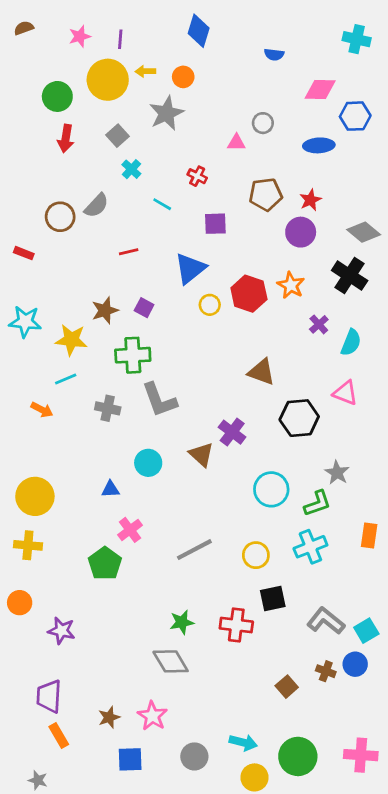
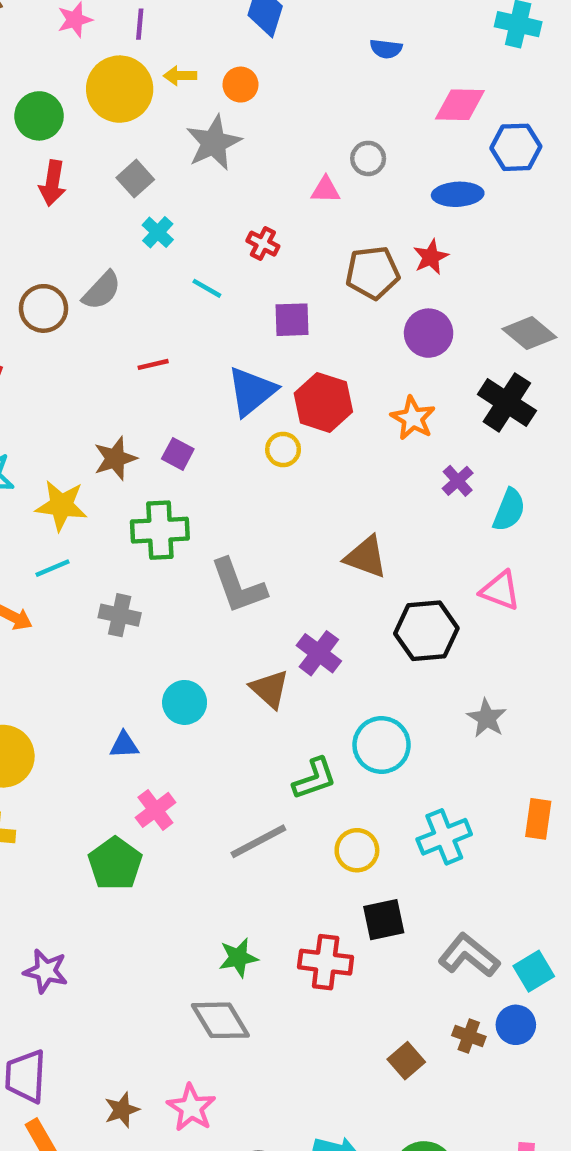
red star: (310, 200) -> (431, 257), moved
red hexagon: (249, 294) -> (323, 402), moved
gray L-shape: (159, 400) -> (238, 586), moved
green L-shape: (317, 503) -> (314, 779), moved

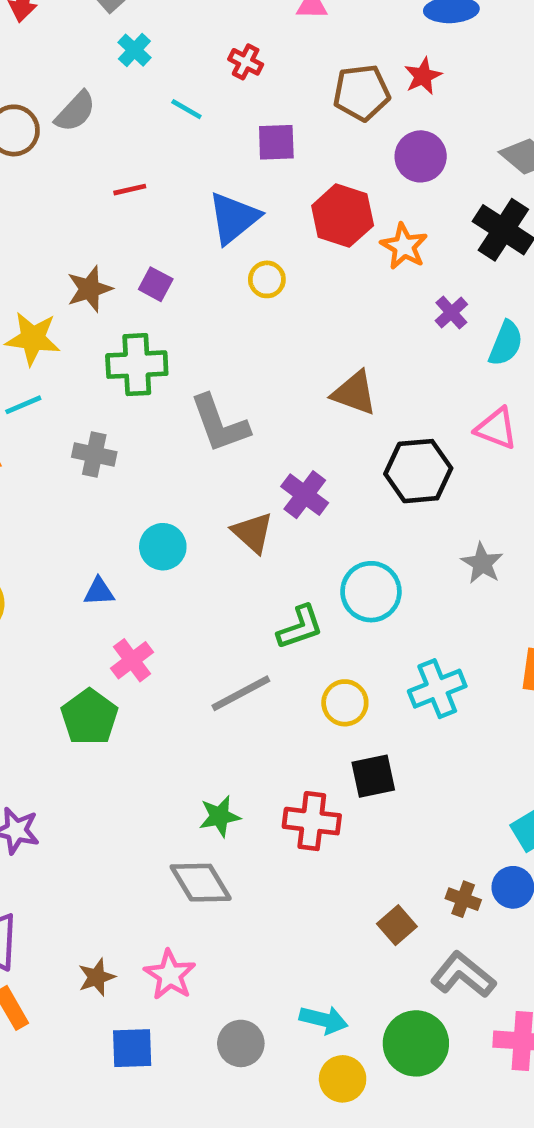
red hexagon: (323, 402) -> (343, 216), moved
gray L-shape: (469, 955) -> (463, 975), moved

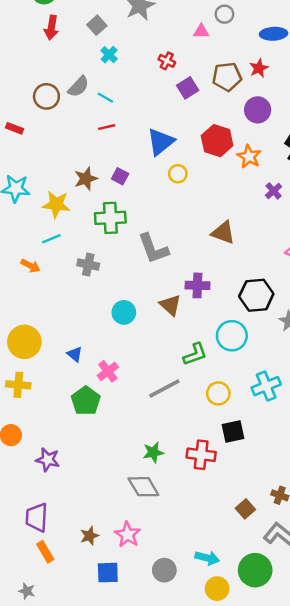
cyan line: (186, 109) -> (105, 98), moved
purple square: (276, 142) -> (188, 88), moved, turned -30
black hexagon: (418, 471) -> (256, 295), moved
purple cross: (305, 495) -> (197, 285), turned -35
blue triangle: (99, 592) -> (75, 354), moved, turned 42

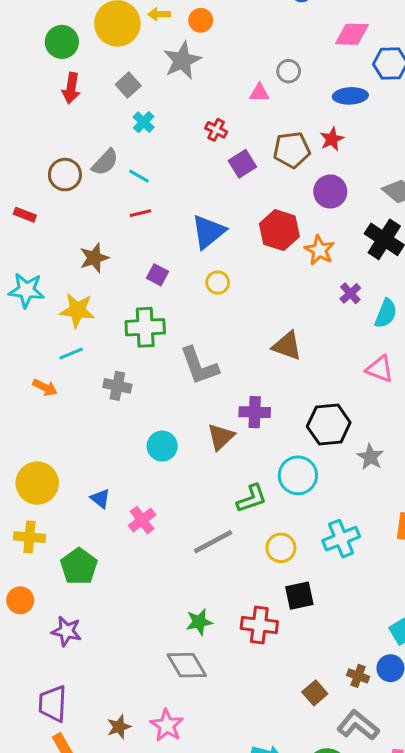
yellow circle: (178, 174) -> (218, 283), moved
brown star: (86, 179) -> (94, 258), moved
brown triangle: (170, 305) -> (221, 437), turned 35
green pentagon: (86, 401) -> (79, 566), moved

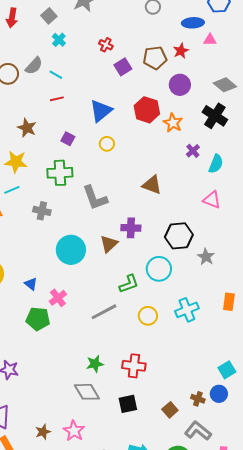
pink triangle: (259, 93) -> (210, 40), moved
brown star: (94, 258) -> (27, 128), turned -30
cyan circle: (162, 446) -> (71, 250), size x1.5
green pentagon: (79, 566) -> (38, 319), moved, turned -30
black square: (299, 596) -> (128, 404), moved

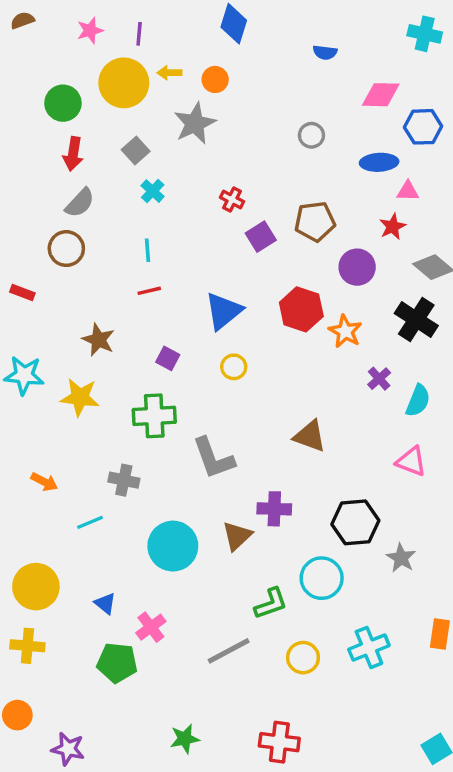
red star: (181, 51) -> (393, 227), moved
gray semicircle: (34, 66) -> (80, 203), moved
cyan line: (56, 75) -> (147, 250), turned 56
cyan line: (12, 190) -> (90, 522), moved
green star: (95, 364) -> (185, 739), moved

